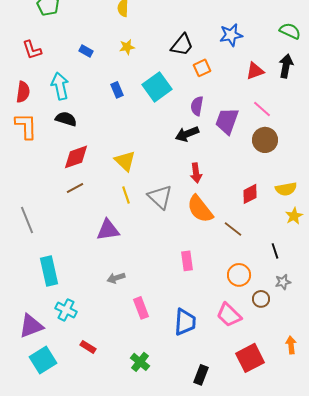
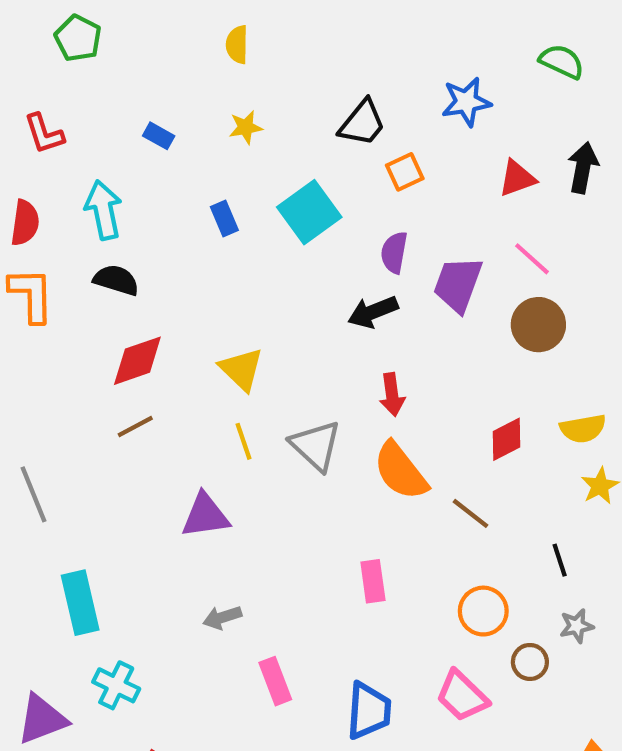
green semicircle: (290, 31) -> (562, 62), moved

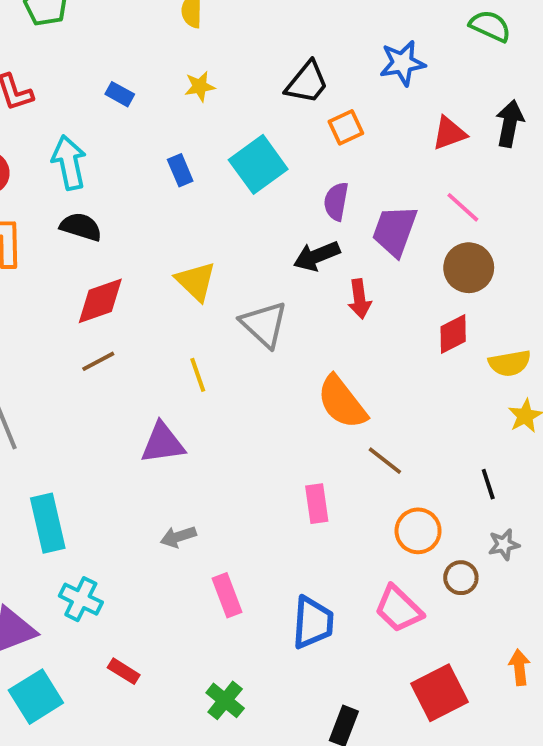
yellow triangle: (241, 369) -> (196, 281), moved
red arrow: (392, 395) -> (360, 299), moved
red diamond: (507, 439) -> (453, 334), moved
gray triangle: (316, 446) -> (264, 324), moved
brown line: (471, 513) -> (385, 461), moved

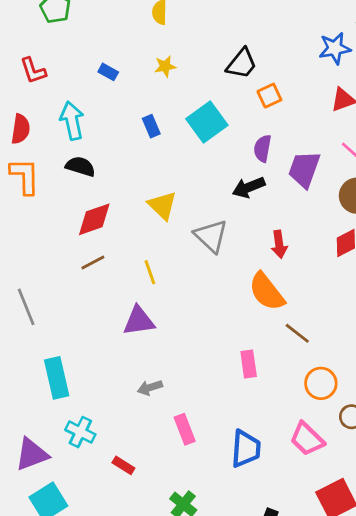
blue star: (402, 63) -> (335, 48), moved
red arrow: (360, 299) -> (279, 244), moved
yellow line: (198, 375) -> (150, 272), moved
red rectangle: (124, 671) -> (123, 465), moved

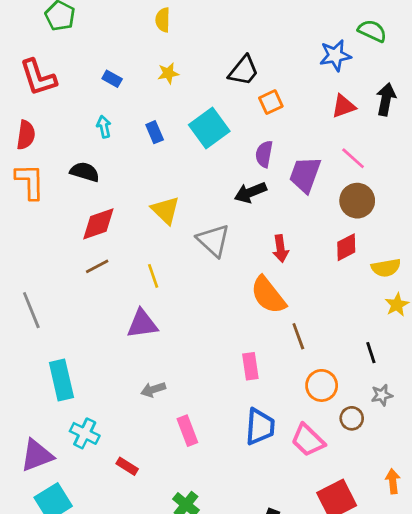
red L-shape: (33, 71) -> (38, 77), size x1.4
cyan arrow: (72, 121) -> (104, 127), moved, size x0.6
brown line: (297, 333) -> (298, 336), turned 32
blue trapezoid: (246, 449) -> (260, 427), moved

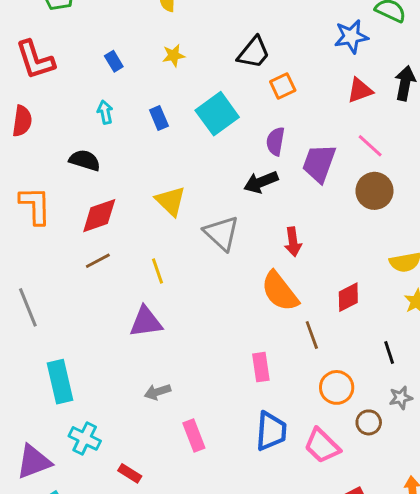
blue rectangle: (112, 79) -> (114, 61), turned 30
orange L-shape: (30, 181) -> (35, 205), moved
red diamond: (346, 247) -> (348, 297), moved

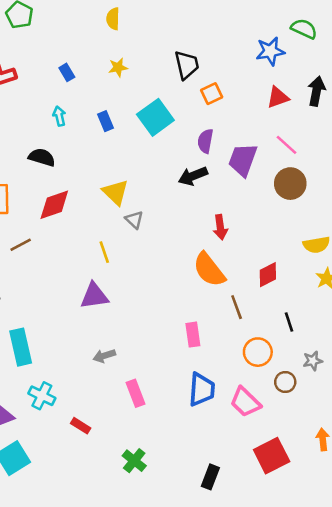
black trapezoid: (254, 53) -> (187, 65), turned -52
gray triangle: (222, 233) -> (134, 220), moved, size x0.6
brown line: (98, 261) -> (21, 245), moved
black line: (389, 353) -> (289, 322), moved

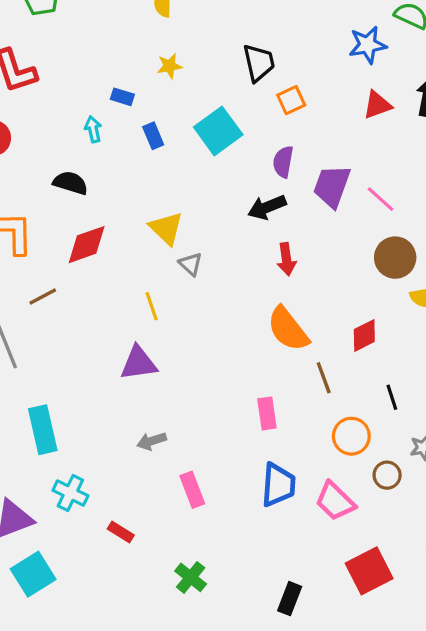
blue rectangle: (67, 72) -> (122, 97), moved, turned -42
pink line: (287, 145) -> (381, 199), moved
brown circle: (290, 184) -> (395, 258), moved
red arrow: (220, 227) -> (286, 259), moved

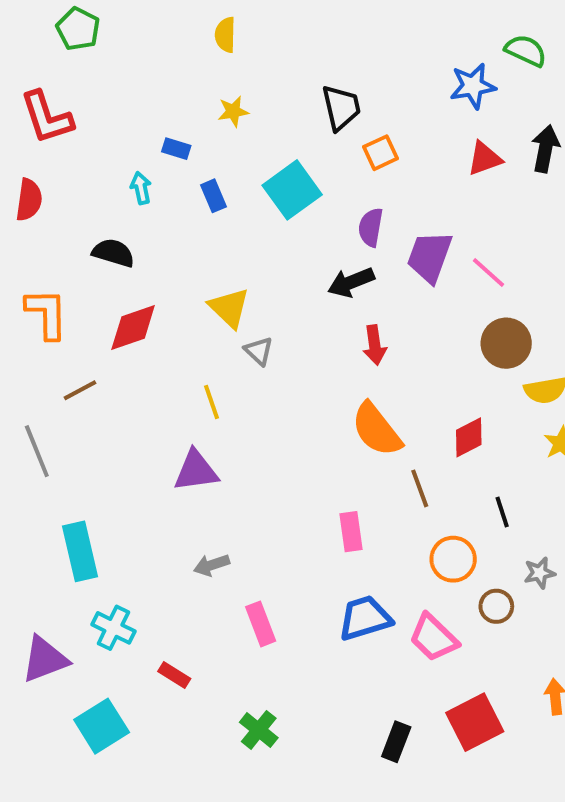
blue trapezoid: (278, 485) -> (365, 618), turned -111
cyan square: (33, 574) -> (102, 726), moved
black rectangle: (290, 599) -> (396, 742), moved

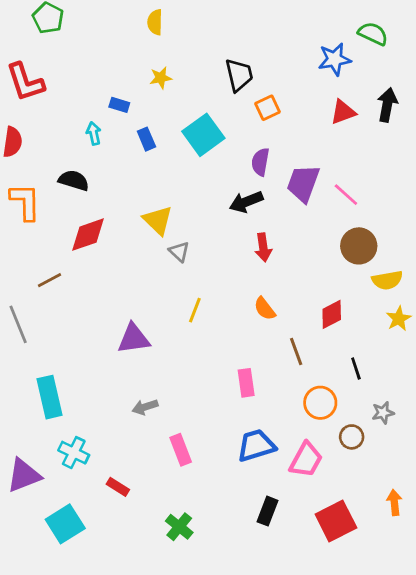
orange L-shape: (47, 314) -> (25, 202), moved
yellow line: (212, 402) -> (195, 310), moved, turned 40
orange semicircle: (377, 430) -> (265, 309), size x0.6
pink trapezoid: (433, 638) -> (306, 460), turned -105
black rectangle: (396, 742) -> (268, 511), moved

